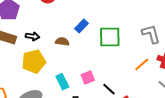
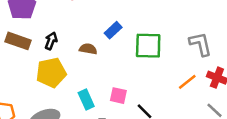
black arrow: (33, 36) -> (51, 41), turned -80
pink square: (88, 77) -> (118, 96), turned 32

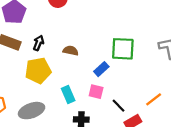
blue rectangle: (113, 30) -> (101, 69), moved
orange line: (187, 82) -> (154, 99), moved

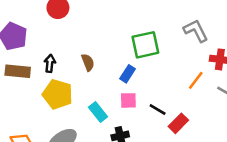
brown semicircle: (71, 51) -> (88, 62), turned 72
yellow pentagon: (38, 71) -> (58, 94), turned -30
orange line: (154, 99) -> (196, 80), moved

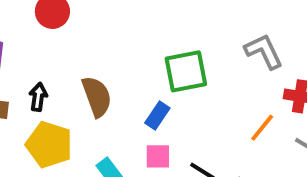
brown semicircle: (88, 62) -> (97, 97), size x1.5

